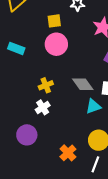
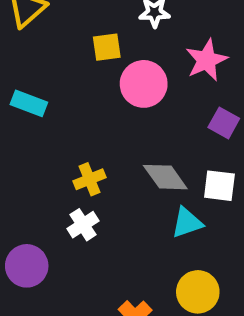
pink circle: (56, 44) -> (144, 84), moved
purple circle: (27, 135) -> (27, 266), moved

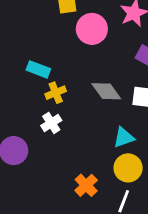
cyan rectangle: (29, 103) -> (38, 69), moved
cyan triangle: (187, 223) -> (124, 138), moved

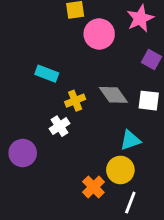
yellow cross: (56, 93) -> (75, 101), moved
yellow circle: (128, 168) -> (120, 170), moved

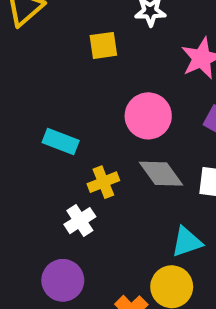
pink circle: (99, 34) -> (148, 116), moved
purple circle: (23, 153) -> (63, 280), moved

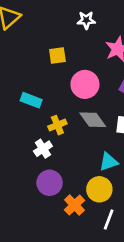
yellow square: (103, 45) -> (57, 56), moved
purple circle: (63, 280) -> (50, 183), moved

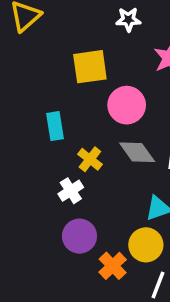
yellow square: (57, 56) -> (90, 67), size x1.5
cyan rectangle: (31, 100) -> (55, 126), turned 60
yellow cross: (57, 125) -> (90, 159), turned -30

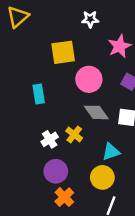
yellow cross: (90, 159) -> (74, 135), moved
orange cross: (113, 266) -> (64, 197), moved

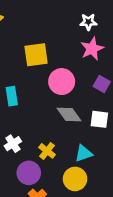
white star: (90, 19) -> (88, 22), moved
yellow cross: (74, 135) -> (47, 151), moved
white cross: (50, 139) -> (13, 144), moved

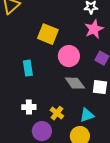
yellow square: (36, 55) -> (48, 34), turned 30
white cross: (13, 144) -> (29, 107), turned 32

